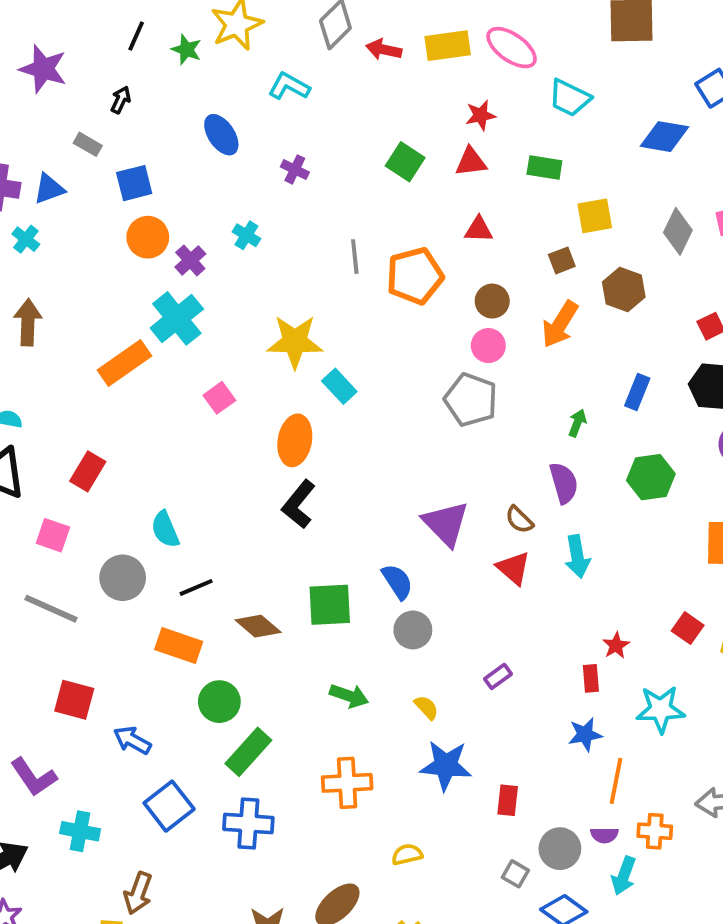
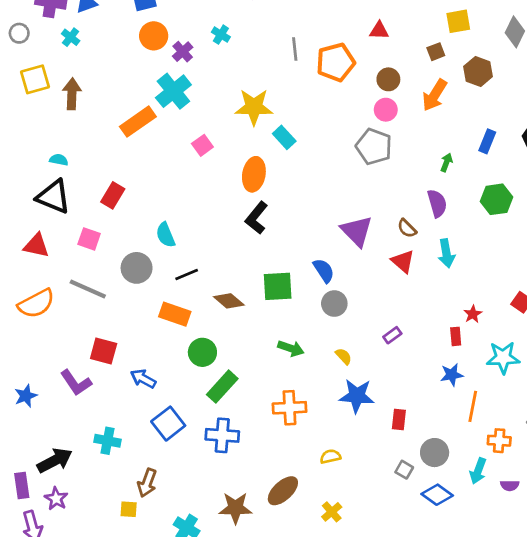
purple L-shape: (34, 777) -> (76, 383), moved
purple semicircle: (604, 835) -> (510, 485), moved

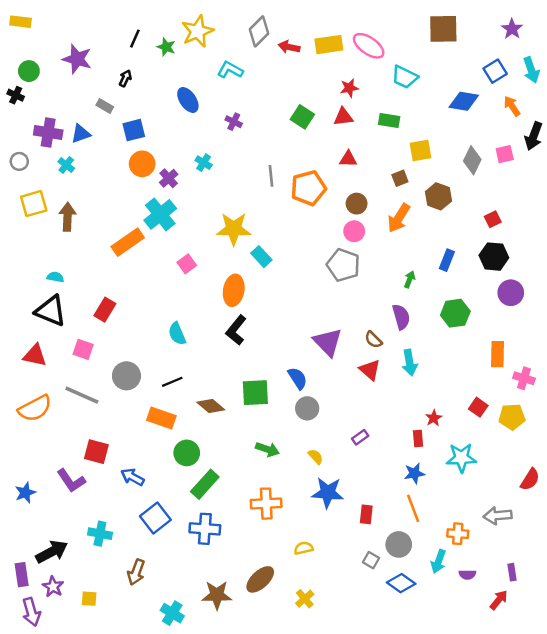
cyan semicircle: (166, 235) -> (177, 334), moved
orange line: (473, 406) -> (413, 508), moved, turned -32
yellow square: (129, 509) -> (89, 599), moved

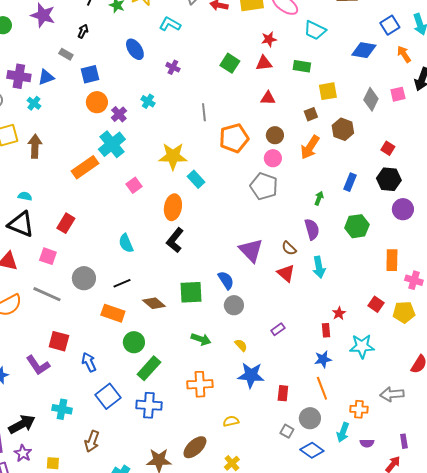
orange pentagon: (308, 188) -> (234, 138), moved
red square: (493, 219) -> (388, 148), turned -32
blue arrow: (133, 477) -> (89, 362), turned 36

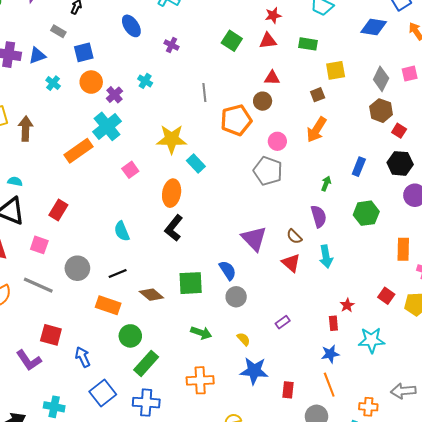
cyan cross: (34, 103) -> (53, 83), moved
brown hexagon: (343, 129) -> (381, 111), moved
brown circle: (275, 135) -> (263, 101), moved

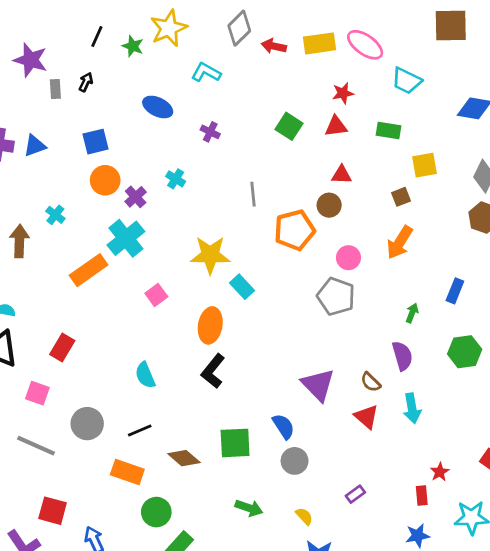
blue ellipse: (131, 26) -> (158, 107), turned -30
gray rectangle: (58, 31) -> (55, 89), moved, turned 56
cyan cross: (53, 83) -> (55, 215), moved

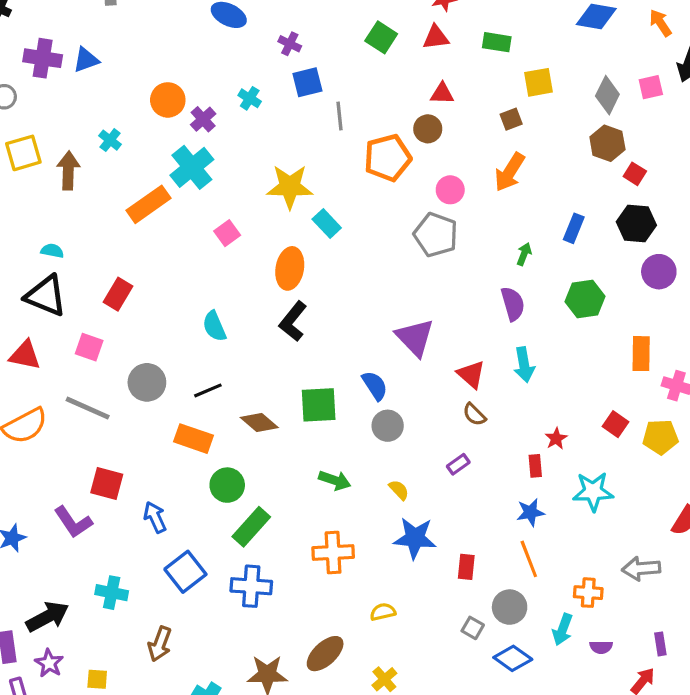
blue square: (95, 142) -> (307, 82), moved
brown semicircle: (371, 382) -> (474, 414), moved

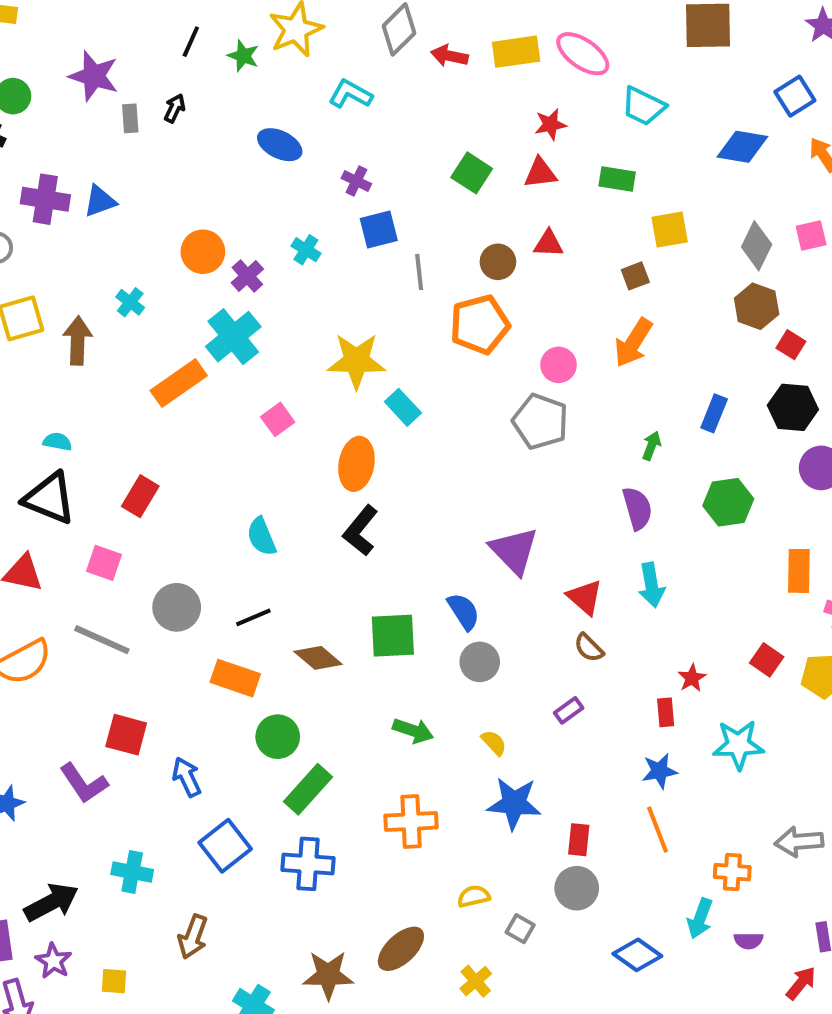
brown circle: (428, 129) -> (498, 262), moved
gray circle: (510, 607) -> (577, 888), moved
gray square: (473, 628) -> (520, 929), moved

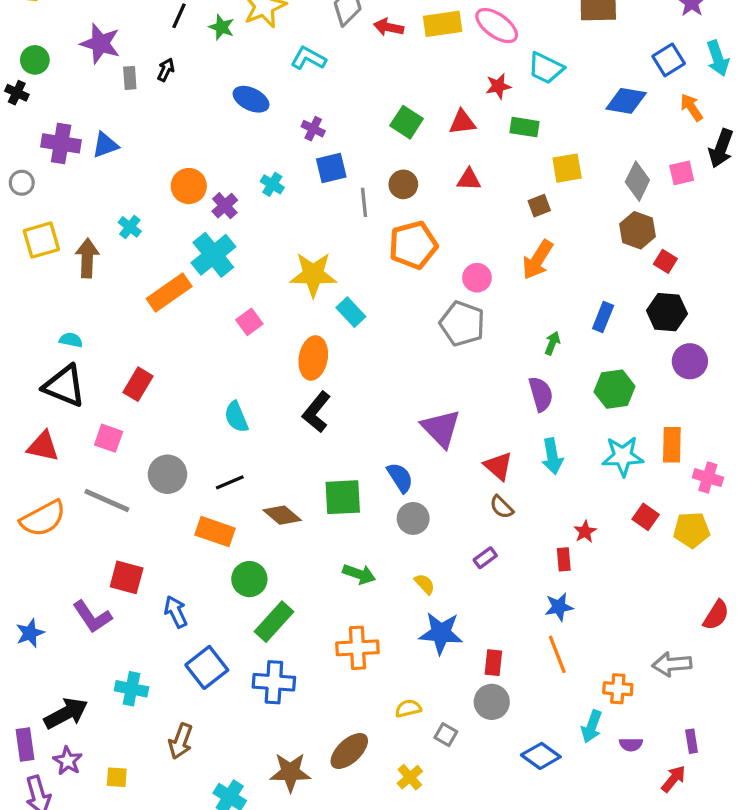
red star: (550, 124) -> (498, 86), moved
brown circle: (498, 262) -> (403, 184), moved
cyan star: (738, 745) -> (623, 456), moved

